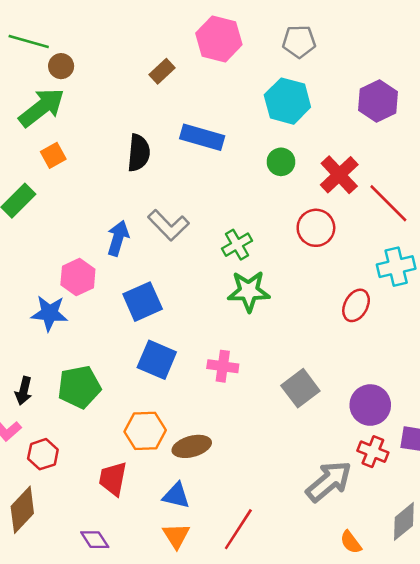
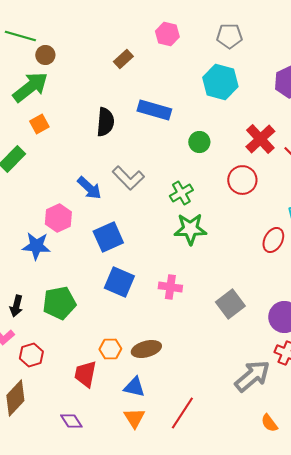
pink hexagon: (219, 39) -> (167, 34), size x0.7
green circle: (281, 162) -> (199, 142), moved
blue arrow: (118, 238) -> (89, 188), turned 116
orange hexagon: (145, 431) -> (110, 349), moved, size x0.7

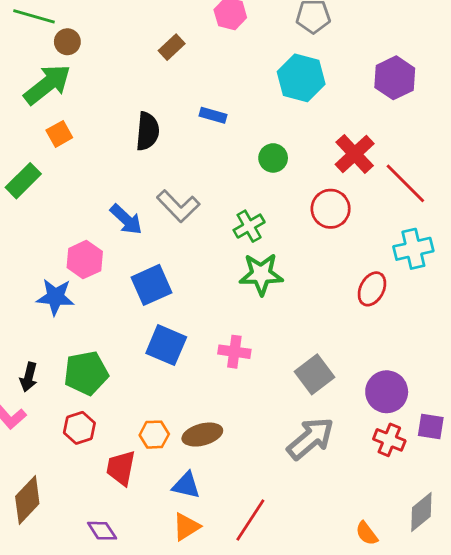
blue rectangle: (154, 110) -> (213, 115), size x0.6
red hexagon: (31, 355) -> (79, 428), moved
gray arrow: (252, 376) -> (311, 439), moved
orange triangle: (134, 418) -> (186, 527), turned 30

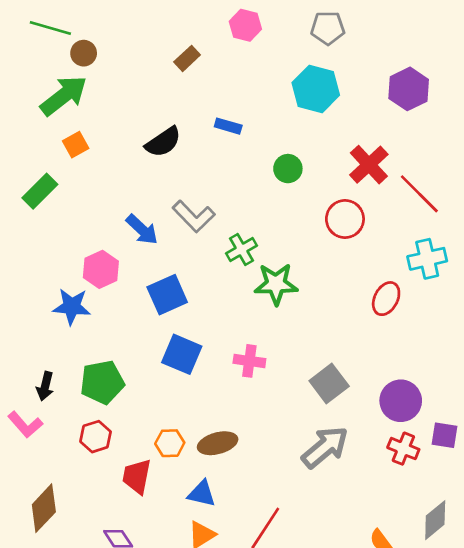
black semicircle: (148, 131) -> (163, 142), turned 51
green cross: (249, 226) -> (241, 250), moved

